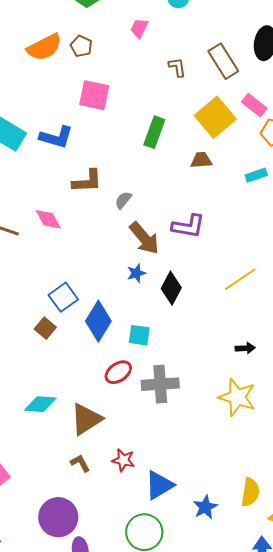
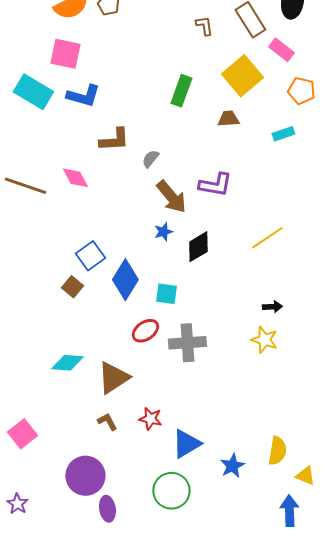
pink square: (94, 95) -> (65, 54), moved
pink rectangle: (254, 105) -> (281, 50), moved
black diamond: (171, 288) -> (198, 247), turned 32
yellow star: (237, 397) -> (264, 340), moved, size x0.7

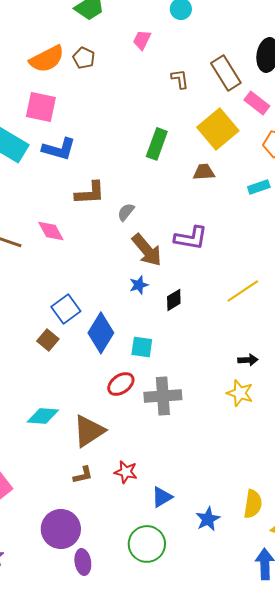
black diamond: (198, 247) -> (174, 300), size x0.7
brown L-shape: (107, 422) -> (83, 475), turned 105
blue triangle: (186, 444) -> (162, 497), size x0.7

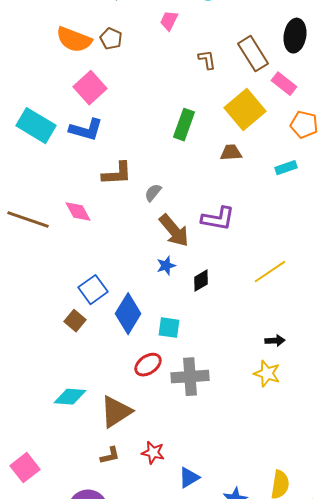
orange semicircle: (47, 59) -> (74, 40), turned 48
pink square: (41, 107) -> (90, 88), moved, turned 36

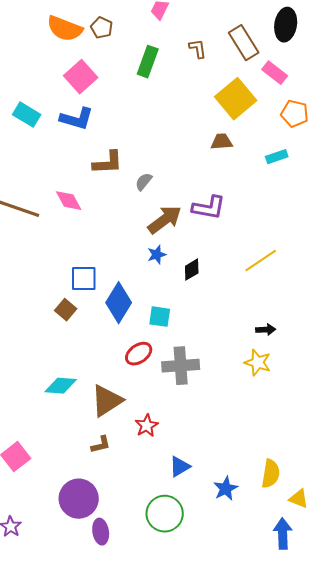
green rectangle: (184, 125) -> (148, 62), moved
cyan rectangle: (36, 126) -> (27, 115), size x0.7
brown arrow: (174, 231) -> (165, 220), turned -87
blue square: (93, 290) -> (84, 279), turned 36
red star: (153, 453) -> (147, 426), moved, turned 30

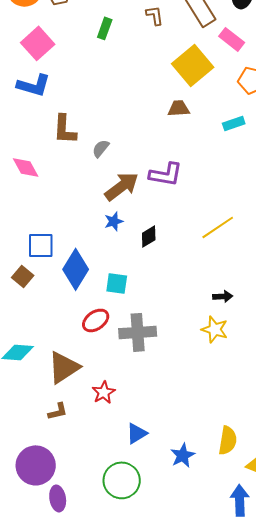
green rectangle: (148, 62) -> (105, 28), size x0.7
brown L-shape: (108, 163) -> (65, 129), turned 96

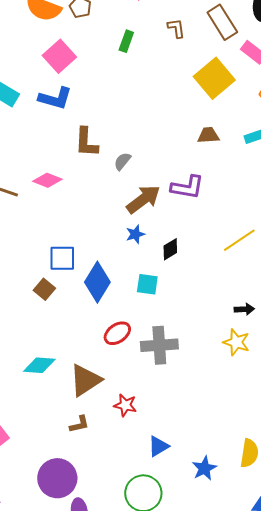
brown trapezoid: (179, 108) -> (208, 135), moved
pink diamond: (26, 167) -> (47, 180), turned -40
cyan square: (117, 283) -> (147, 284), moved
red star: (104, 392) -> (125, 405), turned -30

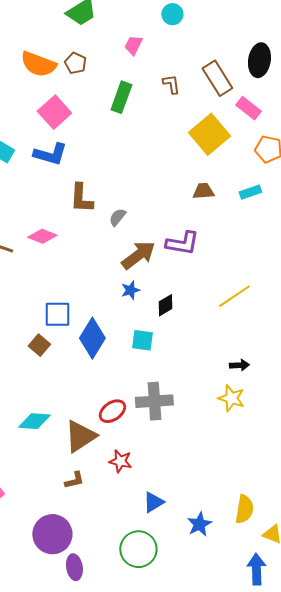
green rectangle: (126, 41) -> (121, 97), size x1.4
red ellipse: (117, 333) -> (112, 411), moved

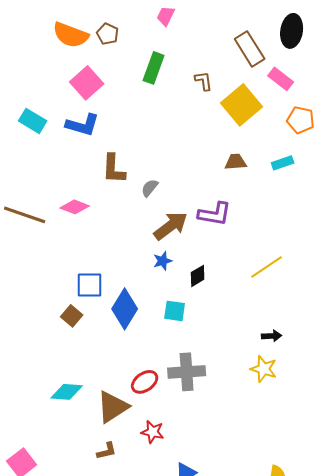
brown L-shape: (171, 84) -> (204, 81), moved

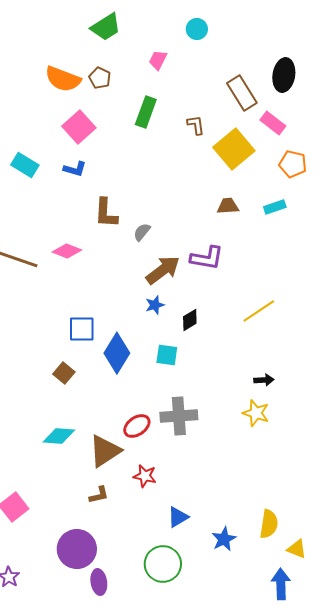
blue L-shape: (83, 125) -> (75, 169), size x0.7
brown square: (72, 316) -> (64, 373), moved

